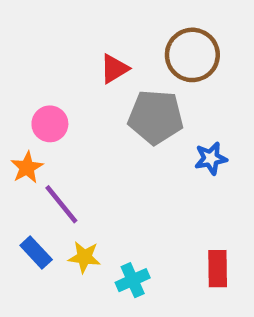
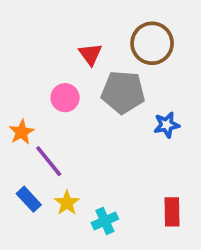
red triangle: (114, 69) -> (90, 54), turned -35
pink circle: (50, 124) -> (65, 98), moved
yellow star: (84, 257) -> (67, 203), turned 30

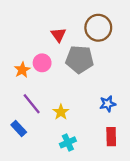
blue star: (167, 125) -> (108, 104), moved
orange star: (22, 132) -> (22, 70), moved
yellow star: (67, 203) -> (61, 112), moved

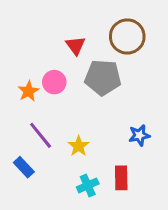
red rectangle: (111, 137) -> (121, 178), moved

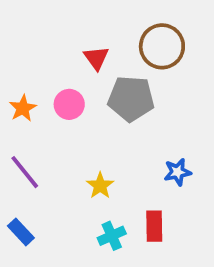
orange star: (28, 91) -> (23, 108), moved
purple line: (41, 135) -> (25, 172), moved
blue rectangle: (24, 167) -> (21, 232), moved

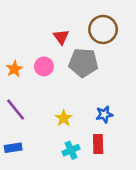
blue star: (177, 172) -> (104, 114), moved
blue rectangle: (21, 232) -> (13, 148), turned -56

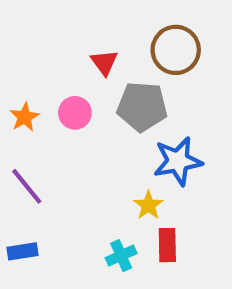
blue star: (104, 114) -> (178, 161), moved, size x1.6
yellow star: (64, 118) -> (148, 205), moved

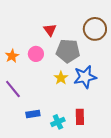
brown circle: (176, 50) -> (95, 29), moved
yellow star: (148, 205) -> (61, 78), moved
blue rectangle: (22, 251) -> (33, 114), moved

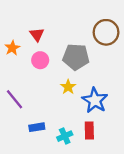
red triangle: (50, 30) -> (37, 35), moved
orange star: (12, 56) -> (12, 48), moved
blue star: (85, 77) -> (95, 100), moved, turned -30

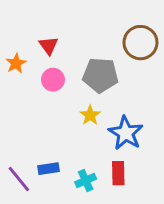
purple line: (15, 99) -> (19, 179), moved

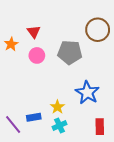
yellow star: (90, 115) -> (57, 107), moved
red rectangle: (118, 173) -> (100, 127), moved

